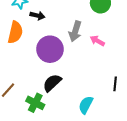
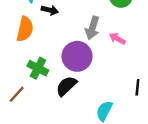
purple circle: (50, 49) -> (77, 56), moved
green cross: (35, 103) -> (38, 68), moved

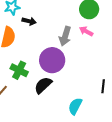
pink arrow: (117, 39) -> (86, 31), moved

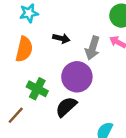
black arrow: (29, 21) -> (61, 38), moved

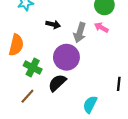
orange semicircle: (24, 49) -> (16, 45), moved
brown line: (16, 115) -> (27, 96), moved

